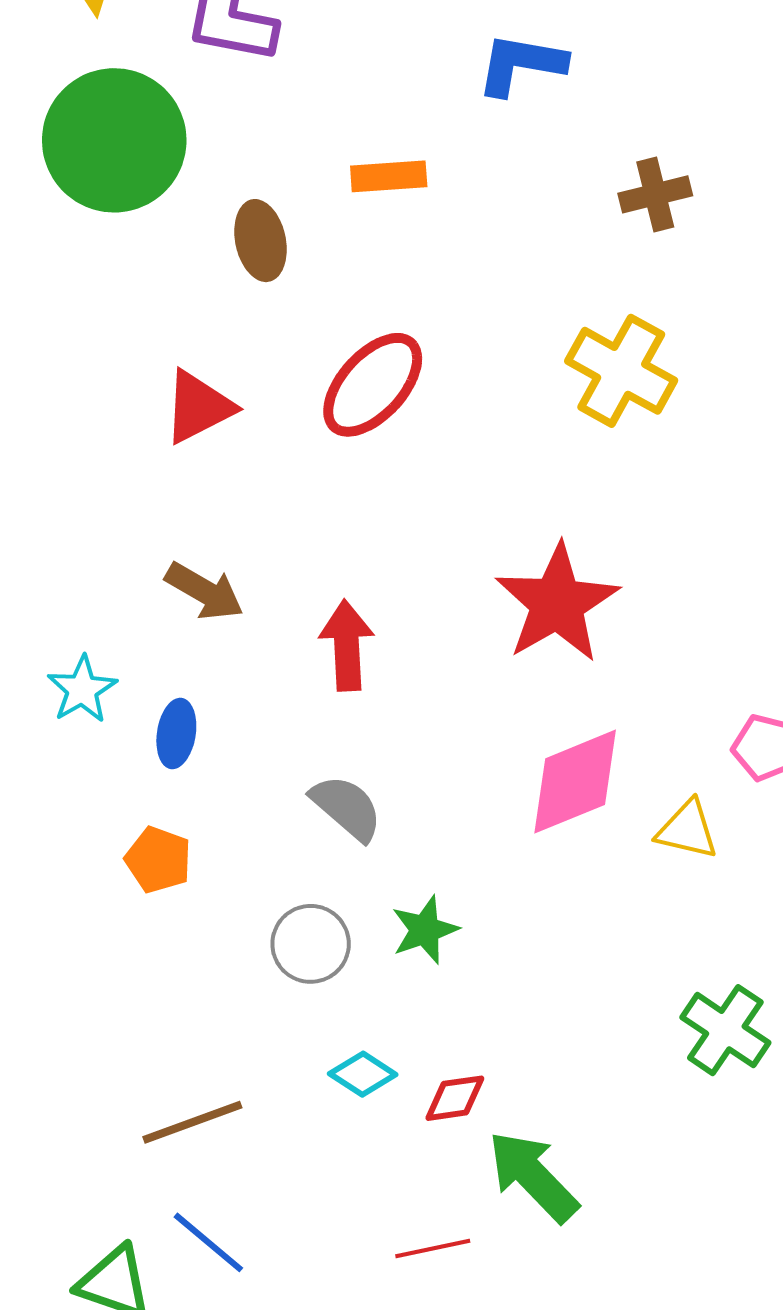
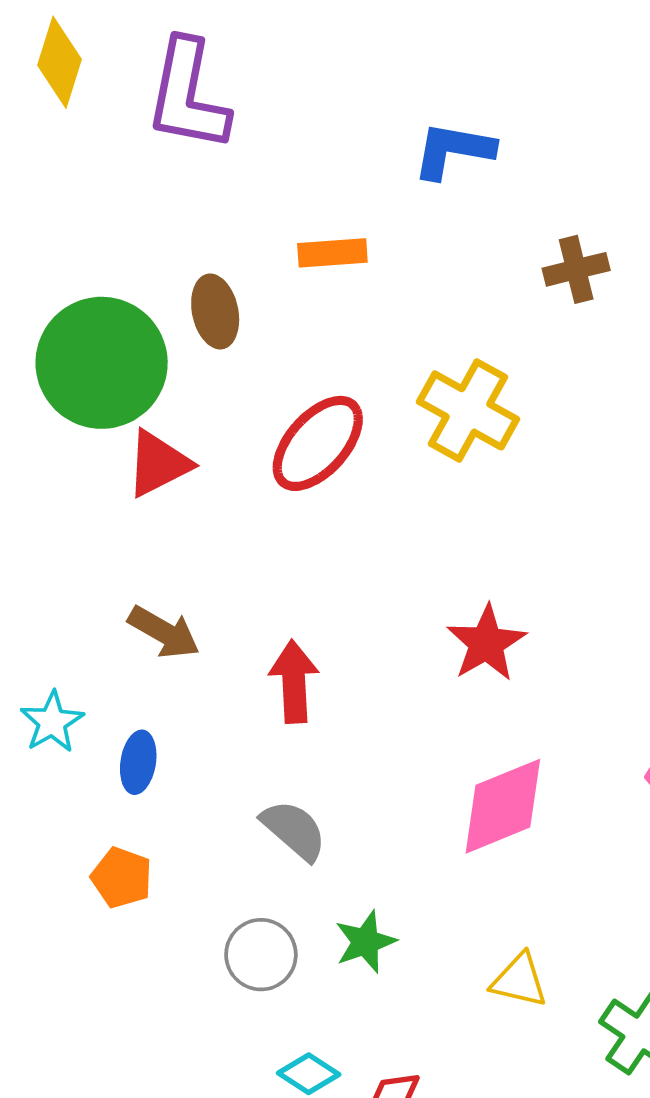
green circle: (114, 140) -> (102, 363), moved
yellow cross: (621, 371) -> (468, 410), moved
red star: (557, 603) -> (486, 643), size x0.7
yellow triangle: (687, 830) -> (519, 980), moved

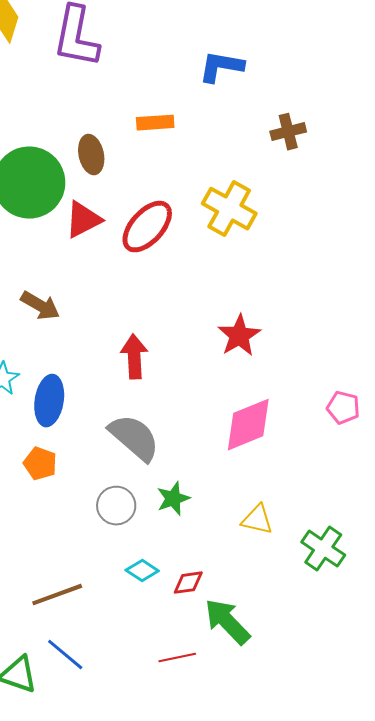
red triangle: (158, 464) -> (83, 220), moved
brown arrow: (164, 632) -> (40, 306), moved
blue ellipse: (138, 762) -> (49, 401), size x1.5
gray semicircle: (294, 830) -> (134, 438), size x1.4

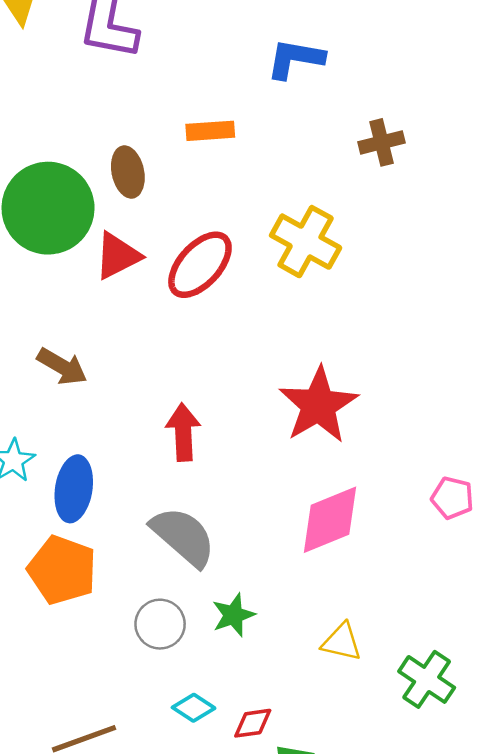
red star: (239, 336) -> (318, 405), size x1.4
orange pentagon: (40, 464) -> (62, 570), size x1.6

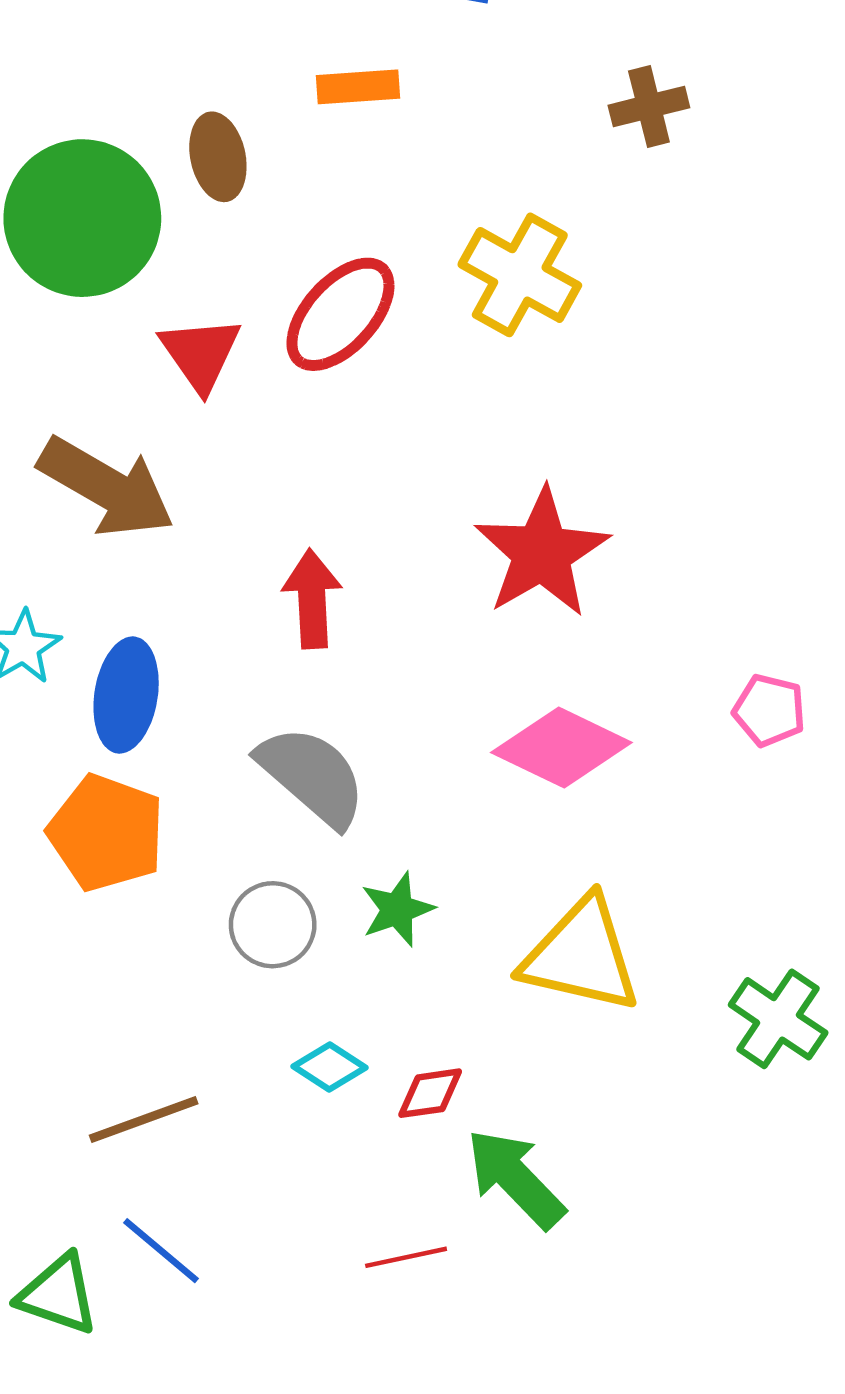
red triangle: (118, 256) -> (200, 354), moved, turned -38
brown arrow: (62, 366) -> (106, 487), size x1.6
pink diamond: (330, 520) -> (561, 748), turned 48
yellow triangle: (342, 642) -> (581, 955), size x1.8
green cross: (427, 679) -> (778, 1019), moved

